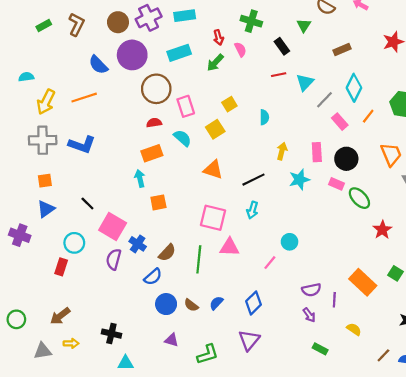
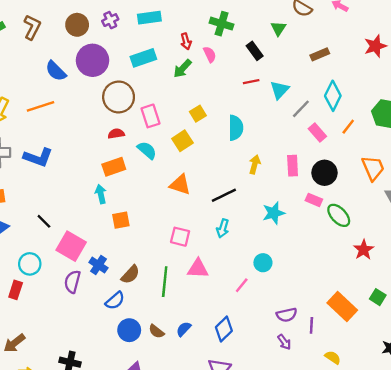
purple cross: (149, 18) -> (110, 20), size x0.6
cyan semicircle: (264, 117) -> (236, 128), size x1.5
cyan star: (299, 180) -> (274, 213), moved
pink square: (213, 218) -> (180, 237), size x0.7

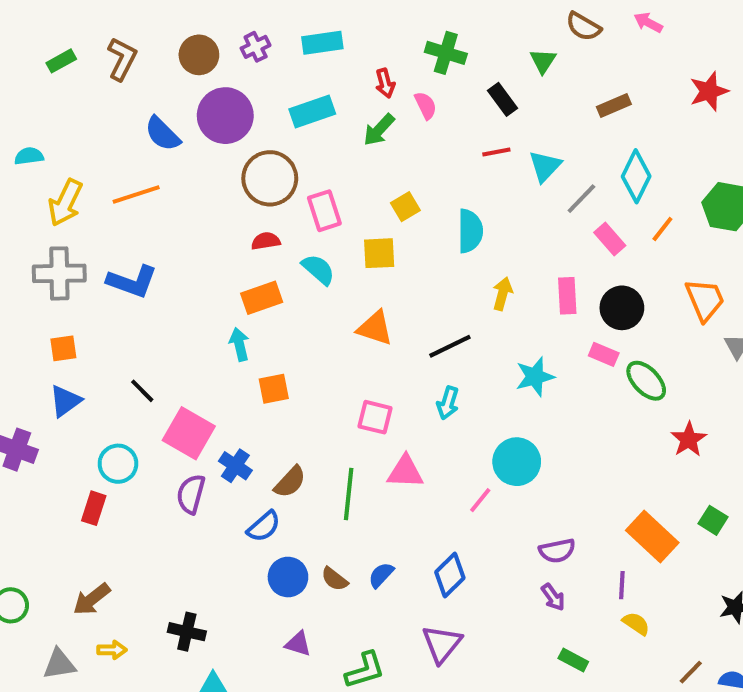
yellow square: (182, 141) -> (379, 253), turned 30
cyan circle: (263, 263) -> (517, 462), size x1.5
purple line: (311, 325) -> (622, 585), moved

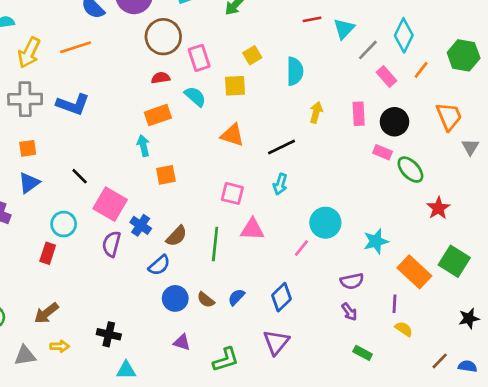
cyan star: (535, 377) -> (376, 241), moved
green square: (713, 520) -> (454, 261), size x1.6

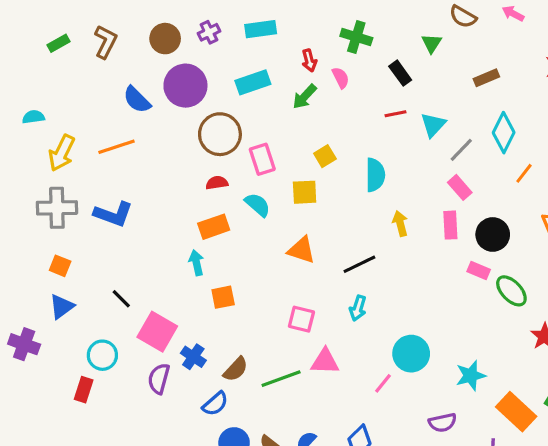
pink rectangle: (387, 77) -> (460, 187), moved
yellow arrow: (316, 112) -> (400, 224), turned -30
orange square: (28, 148) -> (60, 266), turned 30
green line: (215, 244) -> (281, 379), turned 64

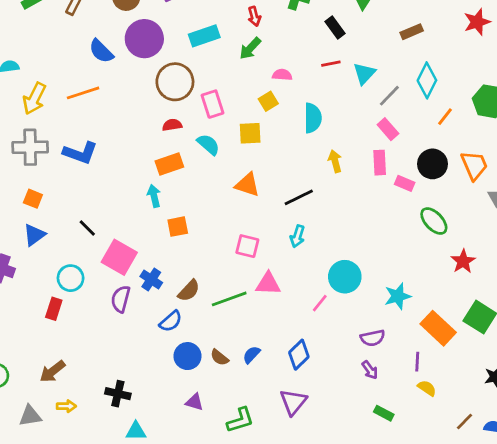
pink semicircle: (341, 78) -> (282, 75), moved, turned -60
black circle: (493, 234) -> (432, 164), moved
pink rectangle: (479, 271) -> (405, 183), moved

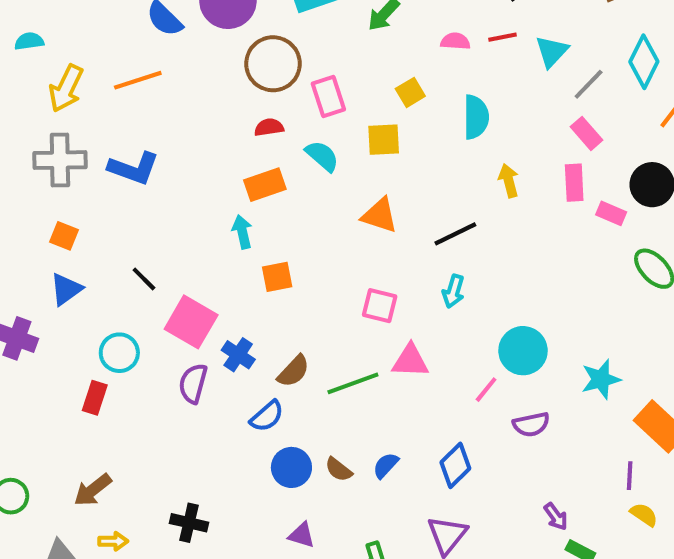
pink semicircle: (282, 75) -> (455, 41), moved
purple semicircle: (373, 338) -> (531, 424), moved
purple arrow: (370, 370) -> (556, 517), moved

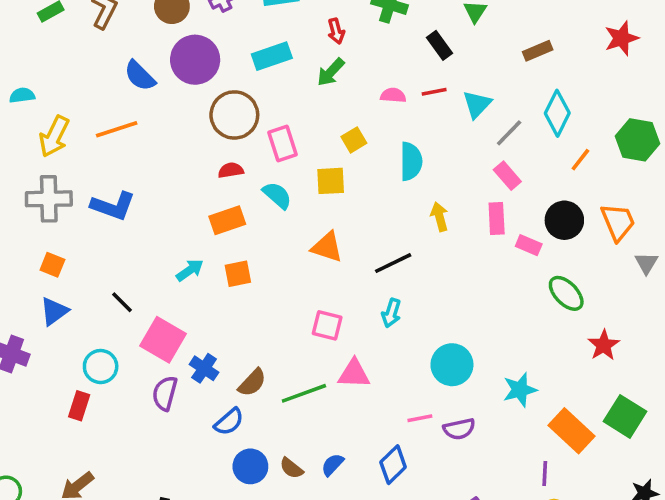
cyan arrow: (242, 232) -> (190, 270), moved, turned 68
orange square: (277, 277) -> (238, 274), moved
pink line: (486, 390) -> (420, 418), moved, turned 40

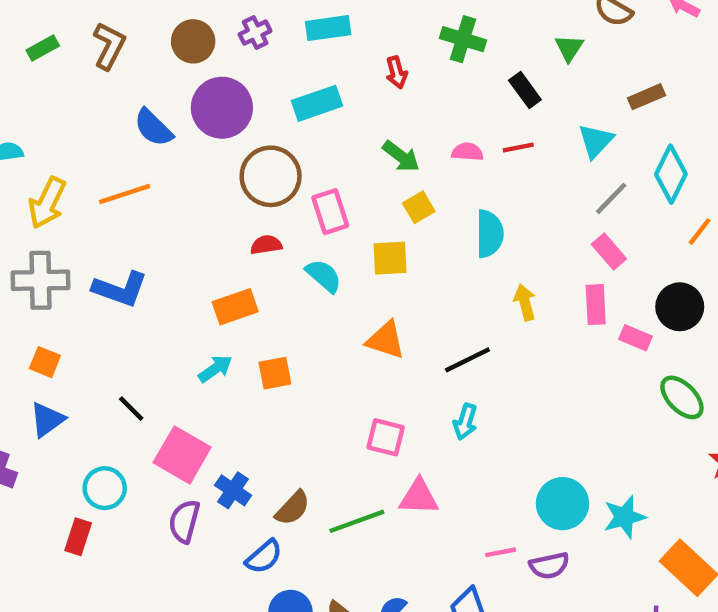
green arrow: (331, 72) -> (401, 156), moved, turned -96
cyan triangle: (477, 104) -> (596, 141), moved
orange rectangle: (227, 220) -> (235, 307), moved
cyan circle: (452, 365) -> (563, 504), moved

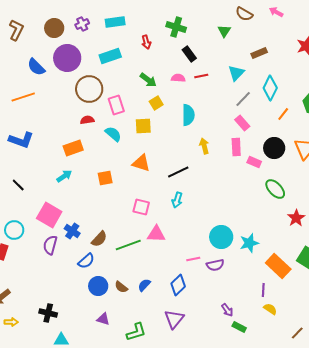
black rectangle: (525, 90) -> (189, 54), moved
orange square: (275, 373) -> (105, 178), moved
black line: (131, 409) -> (18, 185), moved

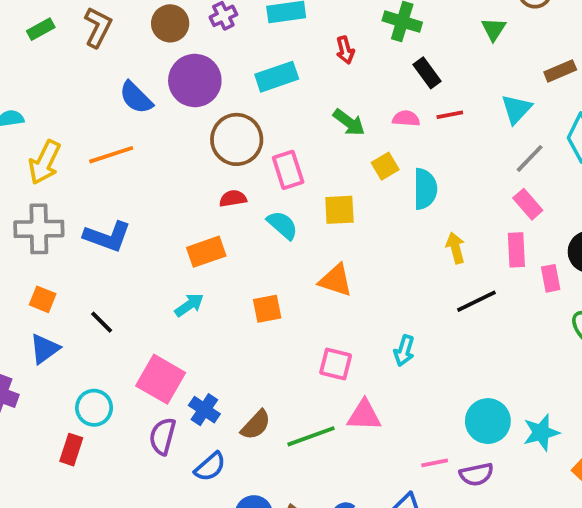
yellow square: (156, 103) -> (385, 166), moved
pink rectangle: (254, 162) -> (551, 278), turned 56
black line: (178, 172) -> (476, 301), moved
blue semicircle: (86, 261) -> (210, 467), moved

